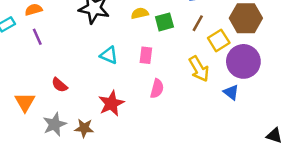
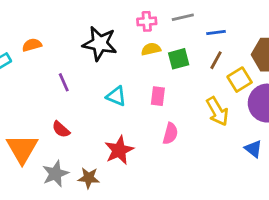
purple line: (37, 37) -> (64, 82), moved
blue triangle: (231, 92) -> (253, 149), moved
orange triangle: (25, 102) -> (22, 149), size x1.4

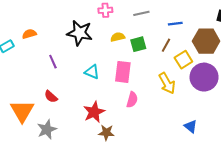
pink cross: (147, 21) -> (105, 10), moved
blue line: (216, 32) -> (175, 24), moved
pink rectangle: (158, 96) -> (123, 72), size x1.5
blue triangle: (253, 149) -> (191, 126), moved
brown star: (89, 178) -> (106, 133), moved

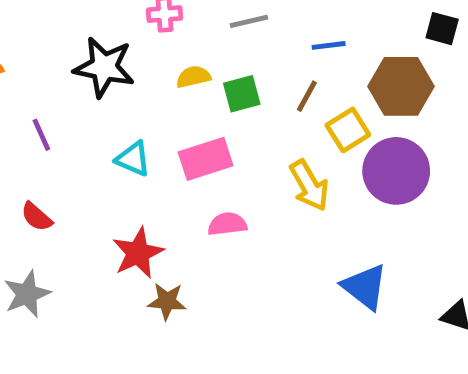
pink rectangle: (123, 72) -> (206, 159), turned 65
pink semicircle: (132, 100) -> (227, 224), turned -112
blue triangle: (191, 126) -> (365, 287), size x1.5

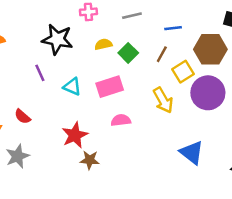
green square: (242, 94) -> (128, 53), turned -30
purple line: (41, 135) -> (40, 73), moved

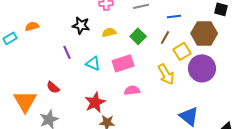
black star: (57, 39) -> (81, 25), size x0.7
yellow semicircle: (103, 44) -> (109, 32), moved

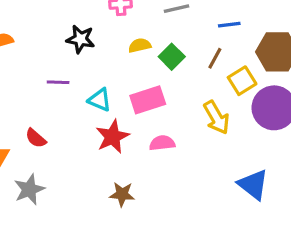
yellow semicircle: (109, 32) -> (140, 45), moved
purple line: (67, 52) -> (58, 82), turned -64
red star: (95, 102) -> (112, 137), moved

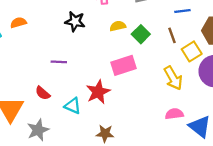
brown line: (215, 58) -> (172, 35), turned -49
purple line: (58, 82) -> (59, 62), moved
cyan triangle: (100, 100) -> (73, 106), moved
pink semicircle: (162, 143) -> (174, 114), moved

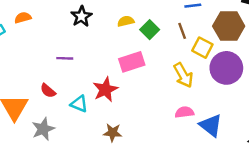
black star: (75, 21) -> (81, 16), turned 30
yellow square: (192, 51) -> (202, 48), turned -30

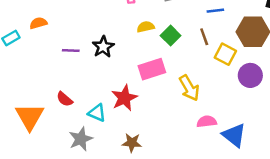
black star: (81, 16) -> (103, 47), moved
purple line: (65, 58) -> (71, 50), moved
purple circle: (226, 68) -> (250, 75), size x0.7
yellow arrow: (183, 75) -> (189, 88), moved
gray star: (43, 129) -> (81, 139), moved

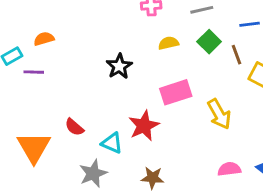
green square: (171, 36) -> (209, 42), moved
purple line: (71, 50) -> (34, 72), moved
pink semicircle: (207, 122) -> (229, 169), moved

